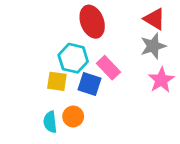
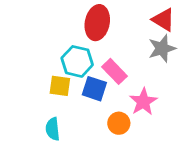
red ellipse: (92, 22) -> (97, 23), turned 32
pink star: (161, 80) -> (143, 102), moved
orange circle: (73, 117) -> (119, 123), moved

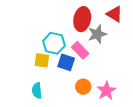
red ellipse: (97, 23) -> (82, 19), moved
gray star: (162, 48) -> (97, 34), moved
pink star: (143, 102) -> (106, 91), moved

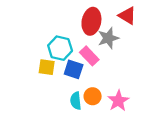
cyan semicircle: (37, 91) -> (76, 101), moved

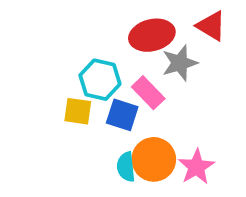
red ellipse: (91, 21) -> (152, 35), turned 65
orange circle: (93, 96) -> (154, 159), size x1.5

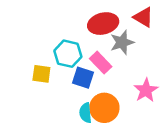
yellow square: (78, 111) -> (41, 74), moved
pink star: (196, 167) -> (146, 90), moved

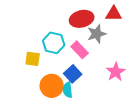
red triangle: (143, 17) -> (114, 14), turned -30
blue square: (83, 78) -> (73, 74), moved, turned 30
orange circle: (104, 108) -> (52, 86), moved

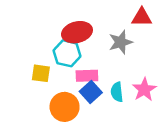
red ellipse: (82, 19) -> (77, 32), moved
pink rectangle: (80, 50) -> (87, 76), moved, turned -48
cyan semicircle: (68, 90) -> (117, 92), moved

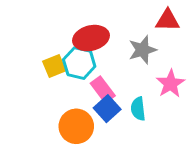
yellow square: (41, 73) -> (54, 66), moved, turned -30
pink rectangle: (87, 76) -> (103, 90), turned 55
pink star: (144, 89) -> (170, 84), moved

